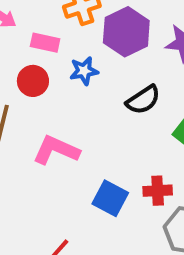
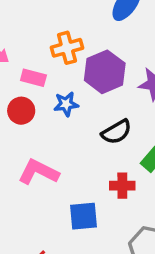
red cross: (158, 191) -> (122, 186), moved
blue square: (110, 198) -> (84, 216), turned -36

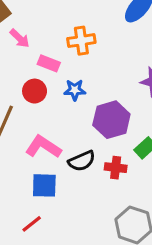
purple hexagon: (105, 72) -> (111, 120), moved
black semicircle: (116, 132) -> (82, 161), moved
blue square: (84, 216) -> (44, 185), moved

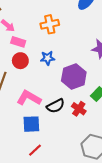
pink rectangle: (49, 63) -> (18, 42), moved
red cross: (116, 168) -> (79, 109), turned 32
red line: (32, 224) -> (35, 150), moved

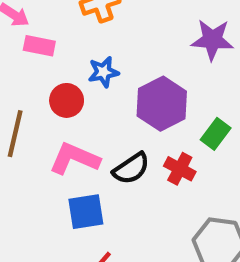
red circle: (20, 61) -> (67, 100), moved

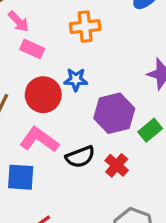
red circle: (67, 100) -> (43, 95), size x1.4
green rectangle: (216, 134) -> (150, 130), moved
blue square: (86, 212) -> (21, 177), moved

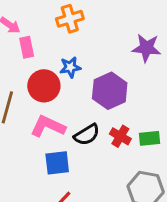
pink rectangle: (32, 49) -> (27, 47), turned 65
green rectangle: (150, 130) -> (149, 138), moved, turned 45
blue square: (21, 177) -> (57, 163), moved

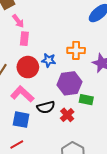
orange cross: (70, 19) -> (76, 50), moved
green rectangle: (149, 138) -> (86, 100), moved

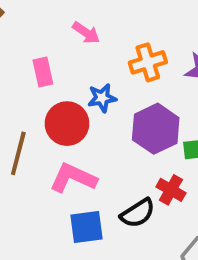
pink arrow: (18, 21) -> (86, 33), moved
black semicircle: (46, 107) -> (138, 213), moved

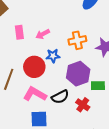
pink arrow: (86, 33) -> (43, 34), moved, turned 112
pink rectangle: (43, 72) -> (19, 32), moved
black semicircle: (138, 213) -> (60, 97), moved

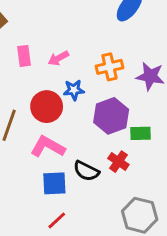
black semicircle: (60, 97) -> (86, 171), moved, turned 54

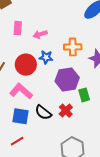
green rectangle: (140, 133) -> (84, 95), turned 64

